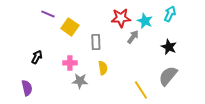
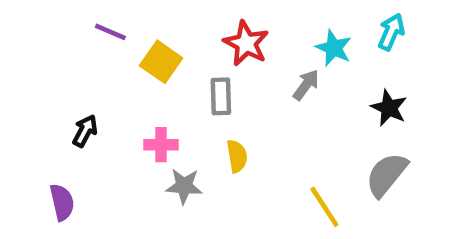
red star: (121, 18) -> (246, 43), moved, turned 30

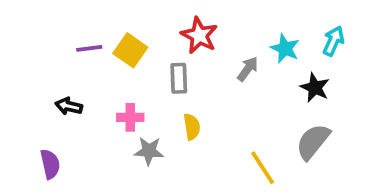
purple line: (110, 32) -> (89, 48), moved, turned -30
cyan arrow: (391, 32) -> (333, 41), moved
cyan star: (334, 48) -> (285, 48), moved
black arrow: (85, 131) -> (69, 106), turned -105

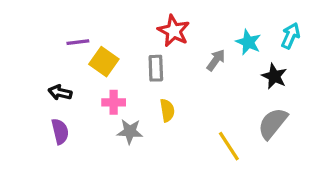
yellow square: (130, 50) -> (104, 62), moved
purple semicircle: (50, 164) -> (60, 131), moved

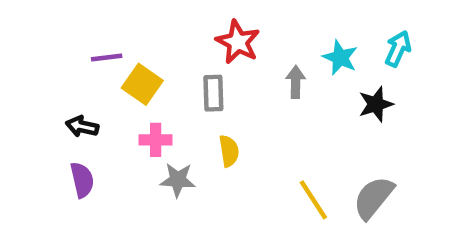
gray arrow: (216, 60) -> (296, 82), turned -35
black star: (274, 76) -> (376, 104), turned 30
gray semicircle: (273, 123) -> (374, 198), moved

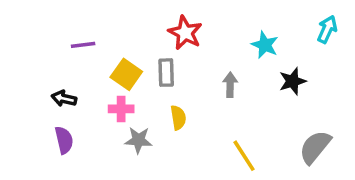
cyan arrow: (398, 49) -> (327, 29), moved
gray arrow: (296, 82) -> (230, 85), moved
yellow square: (142, 84) -> (126, 74), moved
gray semicircle: (374, 198) -> (315, 147), moved

